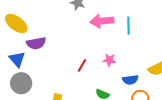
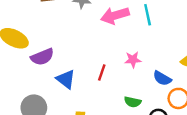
blue triangle: (17, 59) -> (66, 79), moved
blue semicircle: (130, 80) -> (162, 78), turned 49

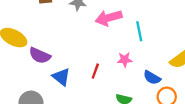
cyan line: (148, 15) -> (139, 31), moved
purple semicircle: (42, 57) -> (40, 56), turned 45

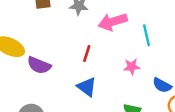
red line: (95, 71) -> (87, 54), moved
blue triangle: (61, 77) -> (87, 87), moved

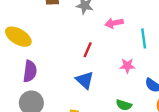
pink arrow: (113, 22) -> (114, 23), size x0.7
purple semicircle: (39, 65) -> (30, 71), moved, turned -110

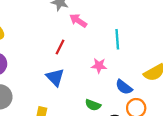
pink arrow: (114, 23) -> (78, 21), moved, turned 42

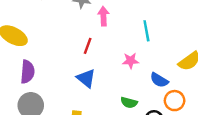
pink arrow: (78, 21) -> (103, 16), turned 60

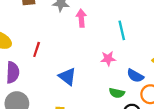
red line: (88, 46) -> (37, 49), moved
green semicircle: (129, 103) -> (117, 93), moved

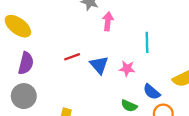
red line: (37, 49) -> (72, 57), moved, turned 40
blue triangle: (67, 76) -> (99, 65), moved

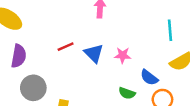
cyan line: (147, 42) -> (170, 30), moved
gray circle: (24, 96) -> (33, 88), moved

